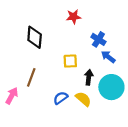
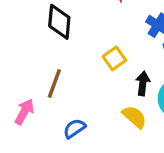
yellow square: (70, 61) -> (114, 58), turned -32
blue semicircle: (61, 98) -> (74, 128), moved

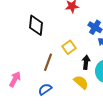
brown line: (54, 83) -> (48, 62), moved

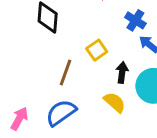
pink arrow: (15, 79) -> (19, 119), moved
blue semicircle: (45, 89) -> (61, 113), size x1.5

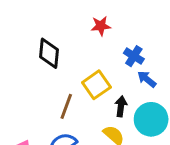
yellow square: (97, 50) -> (96, 85), size x1.4

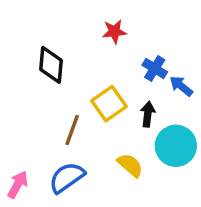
blue arrow: (147, 79) -> (181, 86), moved
black arrow: (121, 106) -> (148, 114), moved

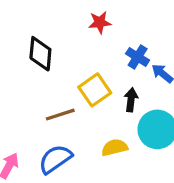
brown line: (72, 130) -> (60, 115), turned 52
yellow semicircle: (130, 165) -> (115, 148), turned -55

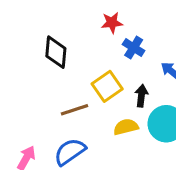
blue cross: (138, 57) -> (134, 48), moved
yellow semicircle: (115, 148) -> (126, 127), moved

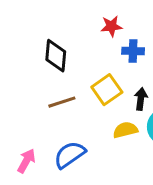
blue cross: (134, 48) -> (133, 51), turned -30
brown line: (75, 110) -> (62, 102), moved

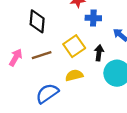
yellow semicircle: (125, 130) -> (74, 75), moved
pink arrow: (26, 161) -> (16, 57), moved

